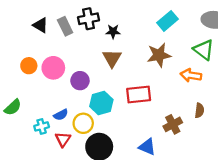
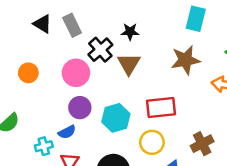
black cross: (89, 19) -> (100, 50), moved, turned -30
cyan rectangle: (167, 21) -> (196, 19), turned -36
pink circle: (53, 68) -> (76, 73), moved
purple circle: (80, 81) -> (80, 108), moved
yellow circle: (83, 123) -> (152, 142), moved

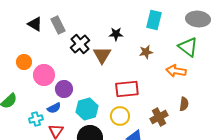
black star: (130, 32) -> (116, 34), moved
brown star: (185, 60) -> (146, 52), size x0.6
pink circle: (76, 73) -> (44, 75), moved
cyan hexagon: (116, 118) -> (87, 109), moved

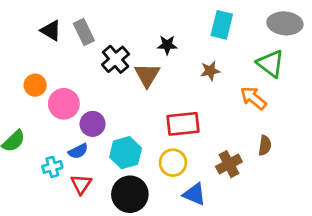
orange arrow: (176, 71) -> (253, 98), turned 30

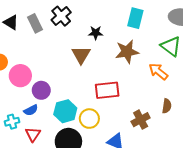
black cross: (116, 59) -> (61, 16), moved
brown star: (210, 71) -> (127, 52), size x1.6
yellow circle: (173, 163) -> (89, 119), moved

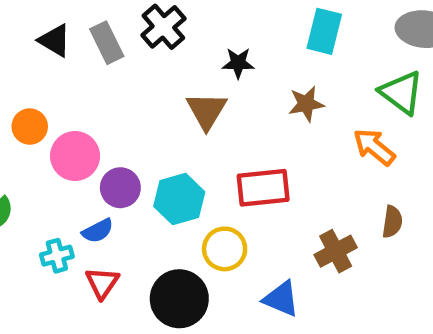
brown star: (127, 52) -> (306, 104), size x0.7
cyan hexagon: (65, 111) -> (179, 199), moved

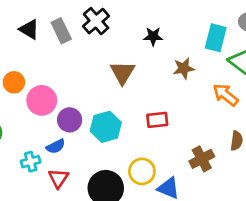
cyan rectangle: (324, 31) -> (216, 38), moved
black star: (238, 63) -> (153, 36), moved
red rectangle: (263, 188) -> (157, 120), size x0.7
yellow circle: (225, 249) -> (142, 171), moved

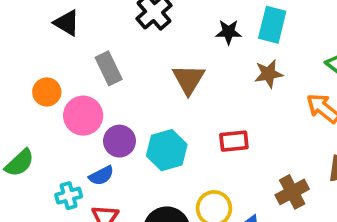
gray rectangle: (61, 31) -> (109, 68), moved
cyan rectangle: (216, 38) -> (272, 25), moved

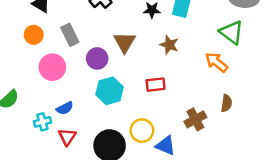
brown star: (269, 74) -> (169, 45), moved, turned 30
orange circle: (47, 92) -> (34, 35), moved
purple circle: (119, 141) -> (97, 58), moved

